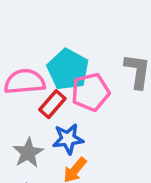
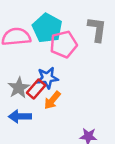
red rectangle: (52, 104) -> (36, 89), moved

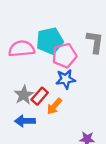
cyan pentagon: (47, 28) -> (50, 41), turned 30
blue star: (47, 78) -> (66, 79), moved

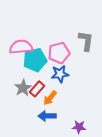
cyan pentagon: (50, 41) -> (35, 60), moved
blue arrow: (25, 121) -> (47, 116), moved

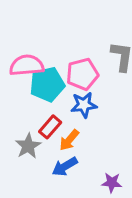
gray star: (23, 88) -> (28, 146), moved
blue arrow: (47, 116) -> (65, 167), turned -30

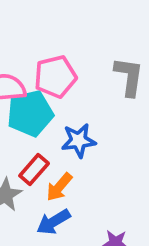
pink pentagon: (82, 74) -> (55, 77), moved

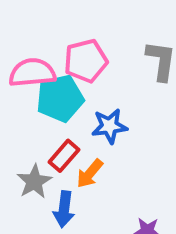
blue arrow: (53, 222) -> (64, 209), moved, turned -52

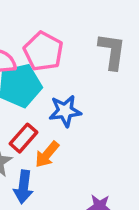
pink pentagon: (86, 61) -> (43, 51), turned -30

